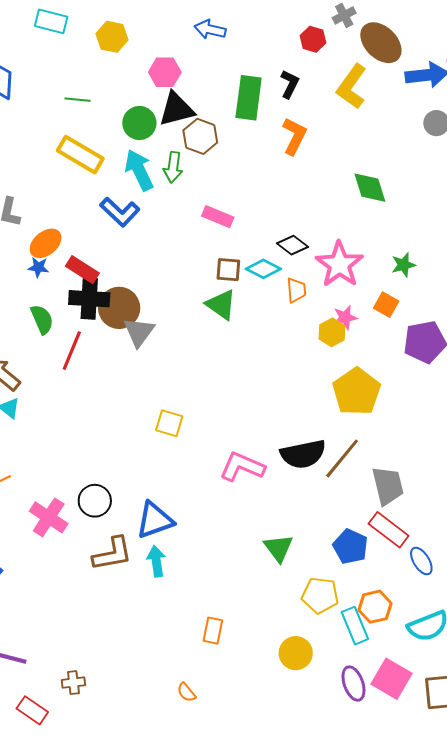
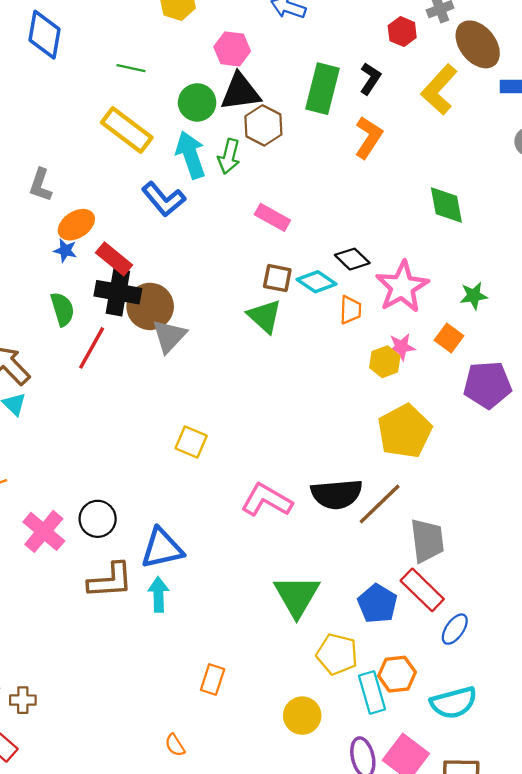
green triangle: (278, 548) -> (297, 596), size x1.4
blue ellipse: (421, 561) -> (455, 629), turned 60
brown cross: (73, 683) -> (23, 700), moved

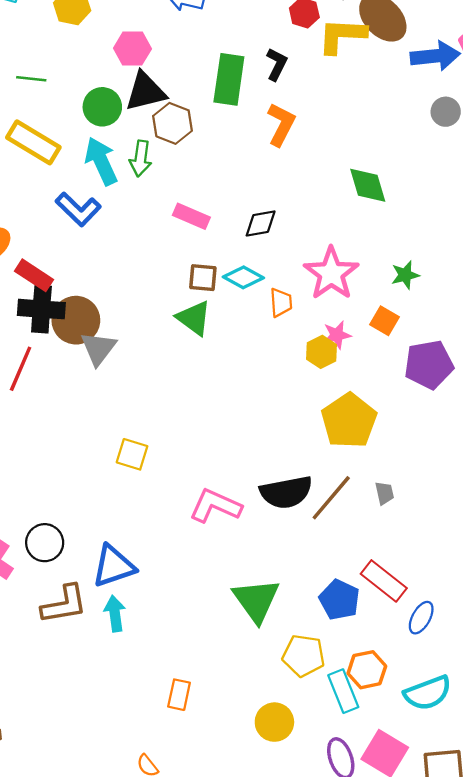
yellow L-shape: (439, 90) -> (342, 36), moved, turned 57
black diamond: (352, 259) -> (261, 223), moved, turned -48
gray trapezoid: (427, 541) -> (384, 493), moved, size x0.5

